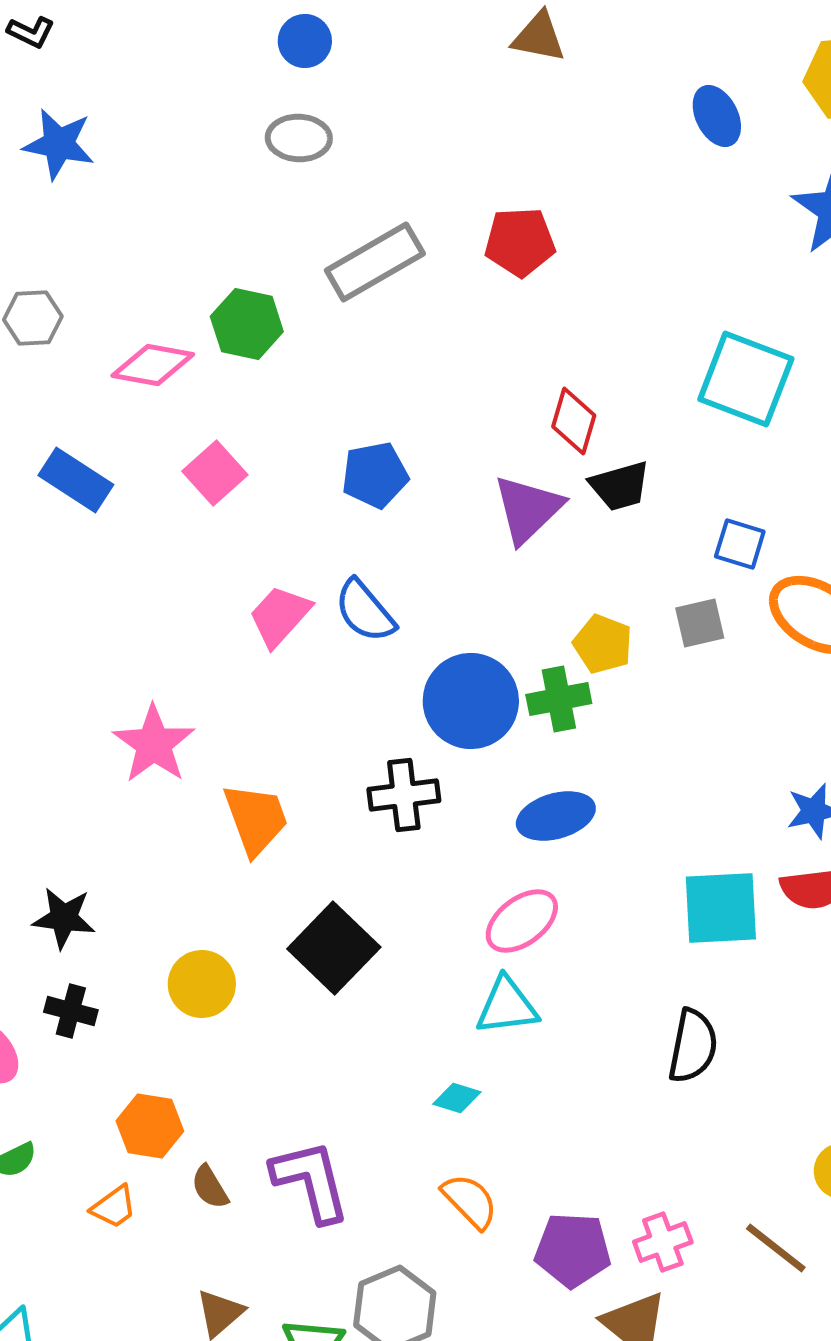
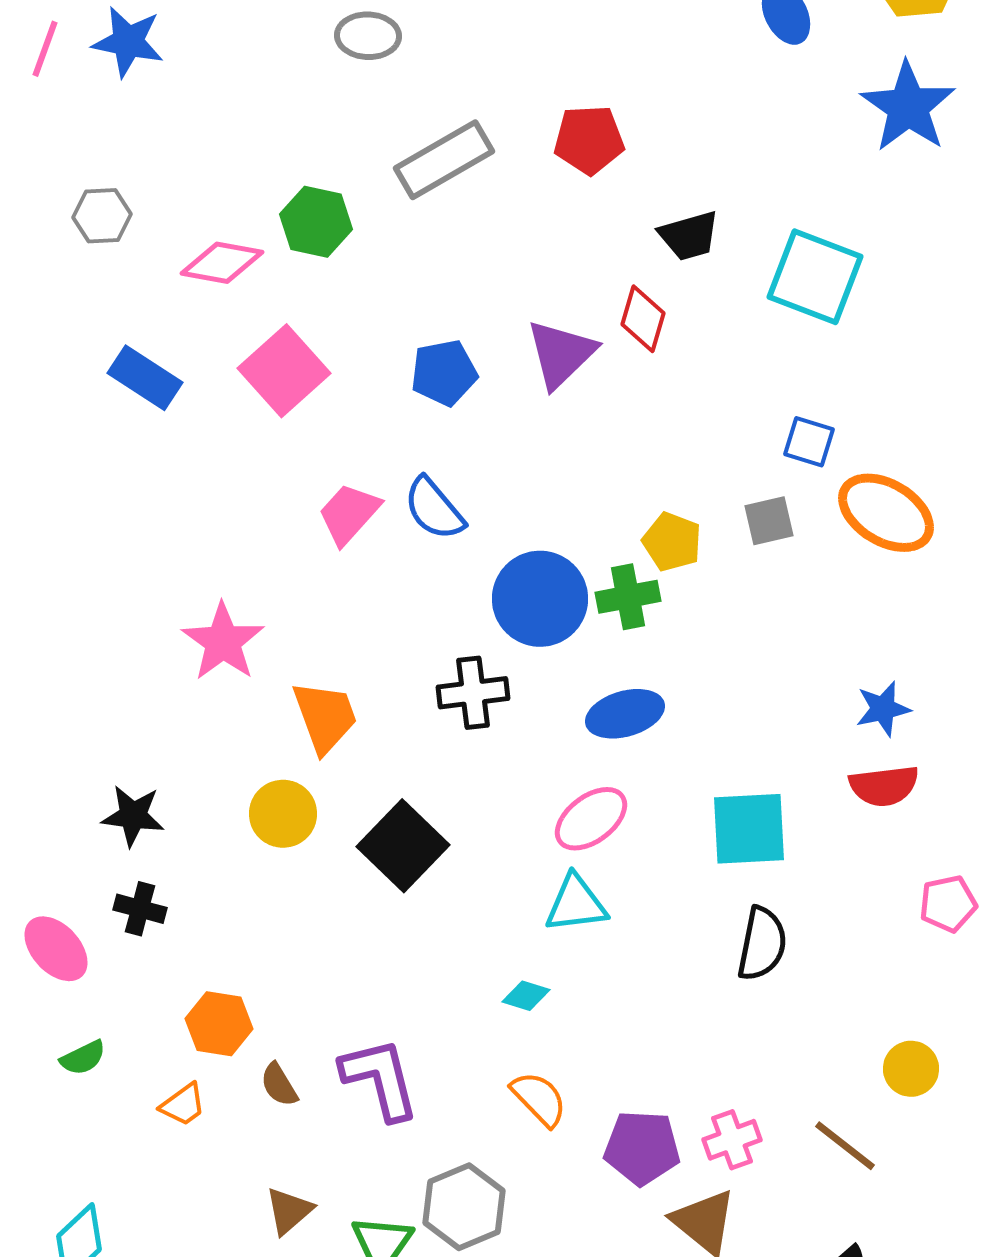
pink square: (215, 473) -> (284, 371), size x1.4
black trapezoid: (620, 486) -> (689, 236), moved
purple triangle: (528, 509) -> (561, 354), moved
cyan square: (721, 908) -> (749, 829), moved
yellow circle: (202, 984) -> (283, 814), moved

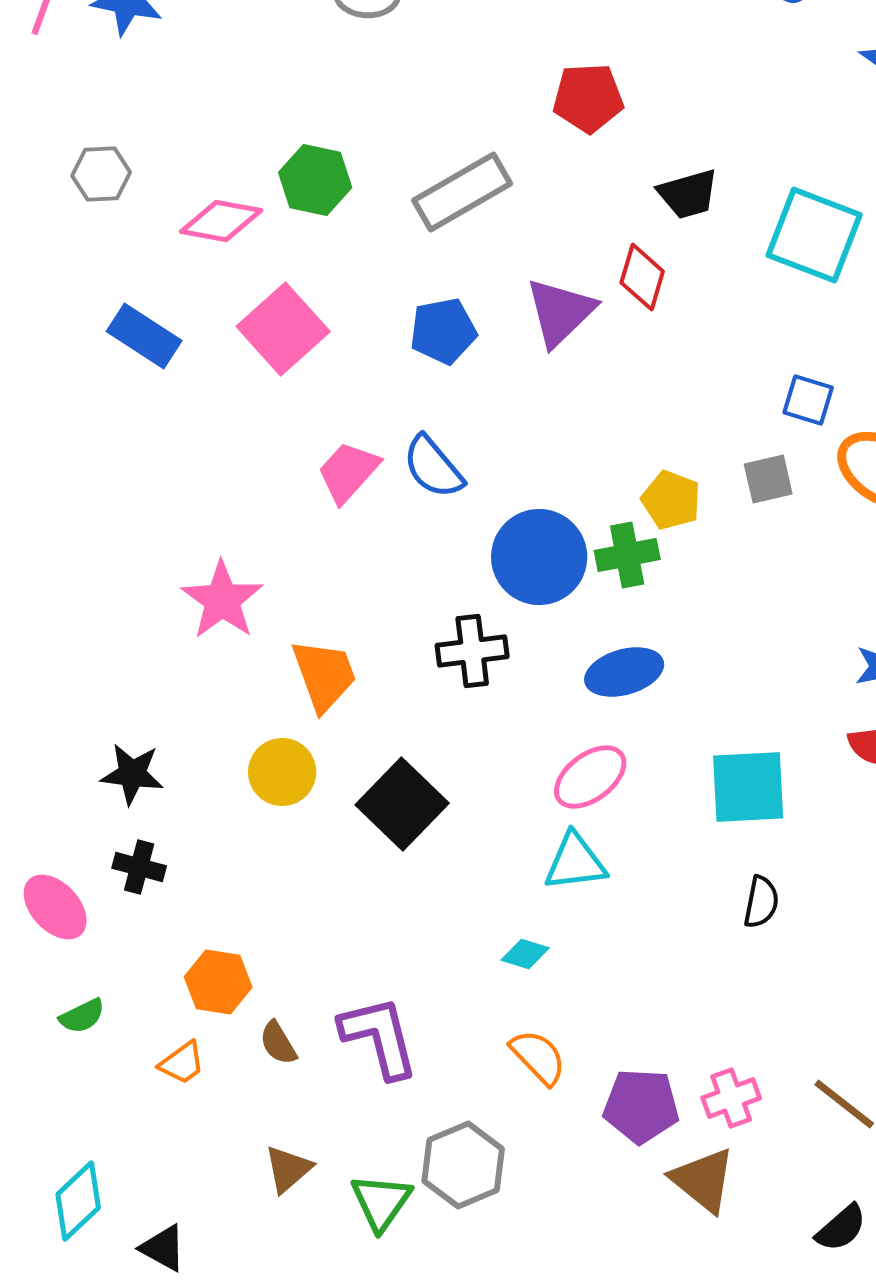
gray rectangle: (444, 160) -> (462, 192), moved
black semicircle: (762, 944) -> (761, 902), size x0.7

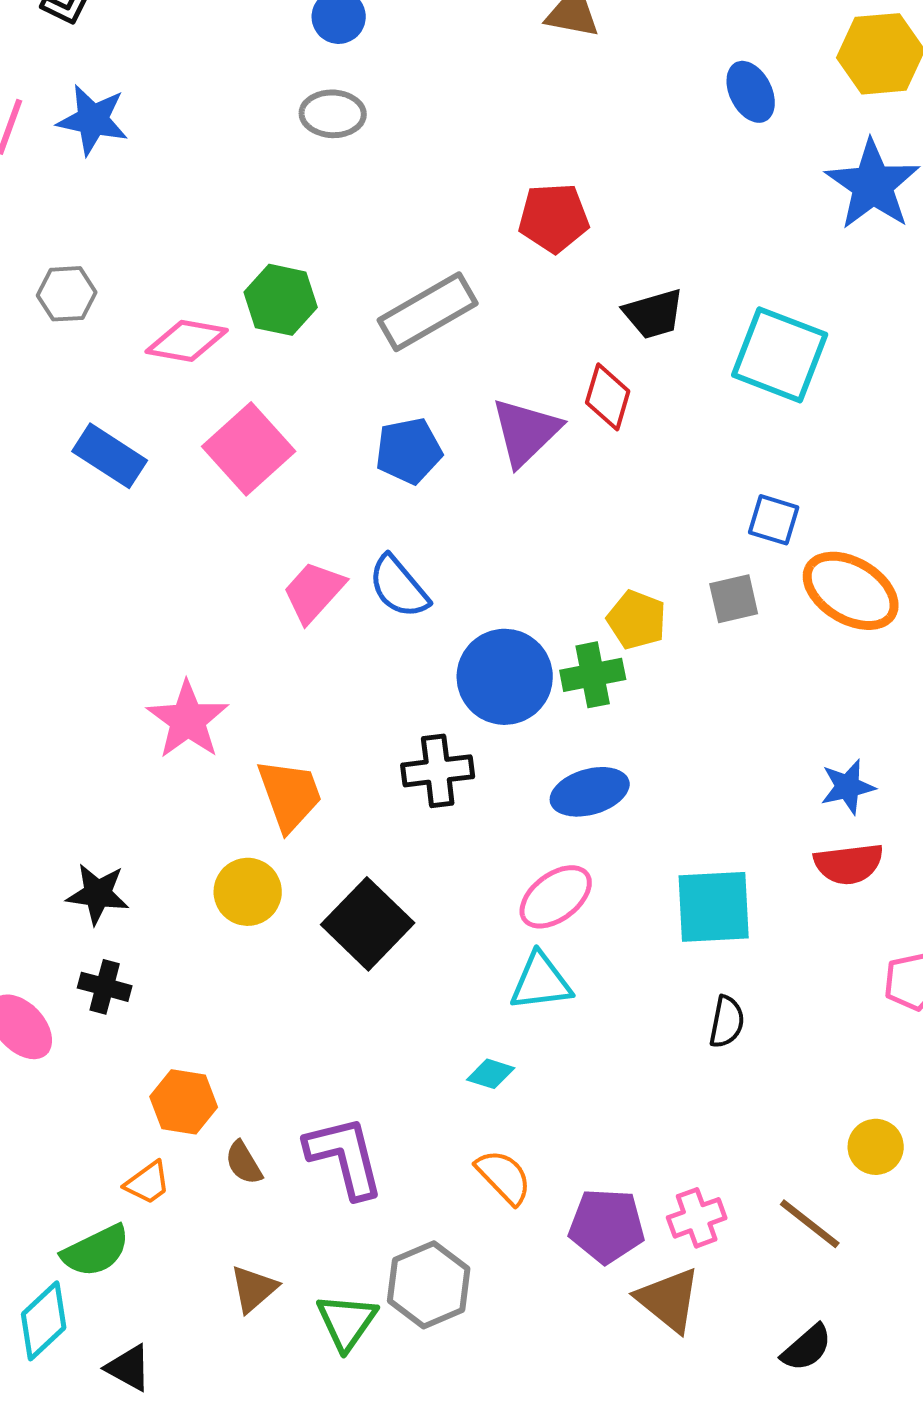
green semicircle: (82, 1016) -> (96, 1251), moved, size x1.5

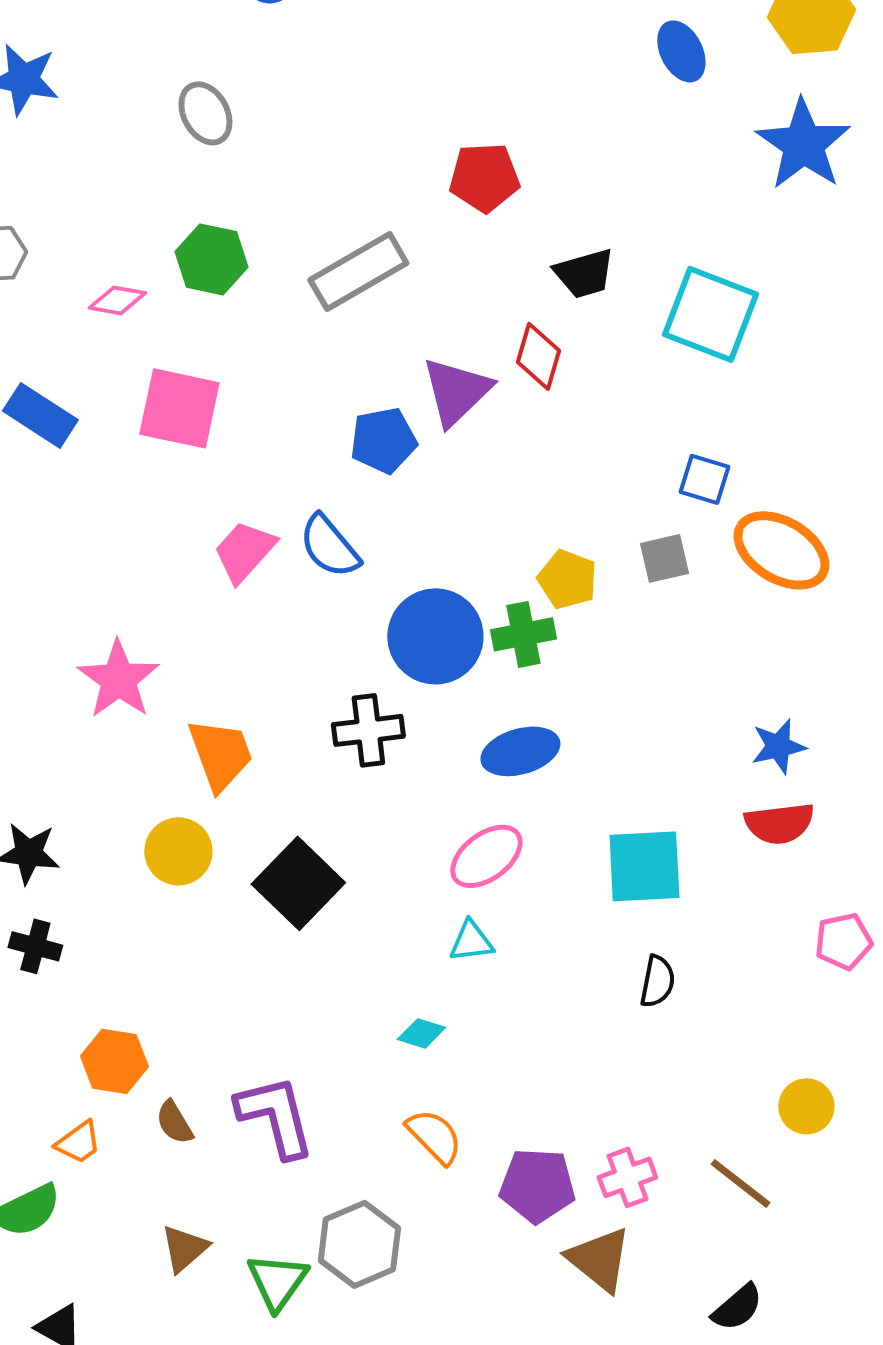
gray ellipse: (333, 114) -> (205, 113), moved, turned 60
pink diamond: (187, 341) -> (117, 300), size x0.7
pink square: (249, 449) -> (179, 408), turned -36
blue pentagon: (409, 451) -> (383, 440), moved
cyan triangle: (541, 982) -> (471, 941), size x0.7

